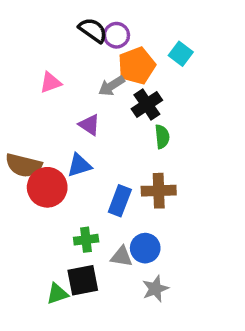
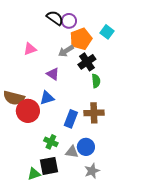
green cross: (86, 240) -> (51, 142), turned 32

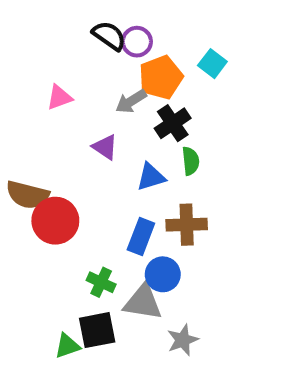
blue triangle: (47, 98) -> (151, 177), moved
blue circle: (86, 147) -> (163, 274), moved
gray triangle: (72, 152) -> (143, 302), size x1.5

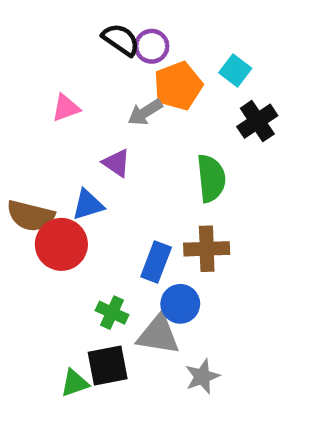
black cross: (173, 123) -> (257, 121), moved
green semicircle: (191, 161) -> (211, 178), size x1.5
blue triangle: (151, 177) -> (88, 205), moved

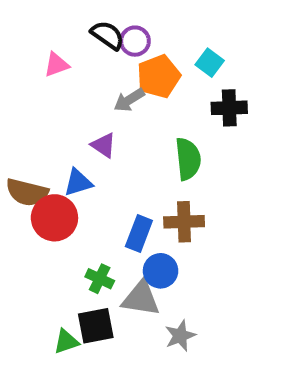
pink triangle: (66, 108) -> (56, 65), moved
black cross: (257, 121) -> (229, 108), turned 32

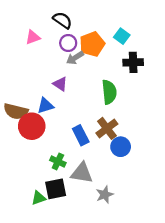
purple circle: (135, 41) -> (68, 43), moved
brown cross: (184, 222) -> (107, 128), turned -35
blue rectangle: (139, 234) -> (81, 135), turned -48
blue circle: (161, 271) -> (121, 147), moved

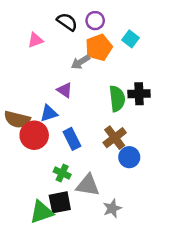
purple circle: (68, 43) -> (95, 21), moved
black cross: (133, 62) -> (139, 94), moved
blue rectangle: (81, 135) -> (72, 139), moved
green triangle: (39, 198) -> (41, 212), size x1.5

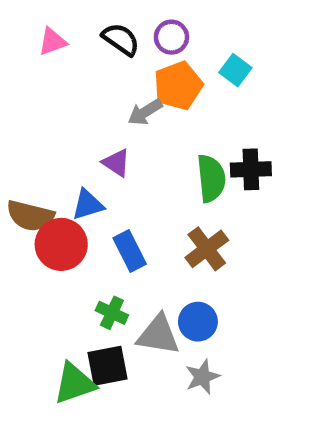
pink triangle: (35, 40) -> (52, 42), moved
blue circle: (129, 157) -> (198, 322), moved

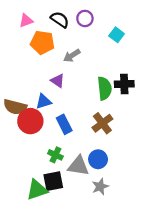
orange pentagon: (178, 86) -> (42, 42), moved, turned 30

